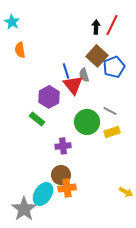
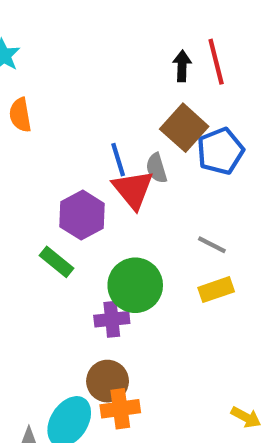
red line: (112, 25) -> (216, 62), turned -40
green circle: (87, 122) -> (135, 285), moved

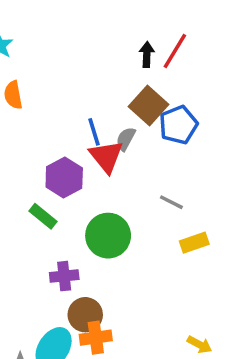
red line: (216, 62) -> (175, 51), turned 45
gray semicircle: (156, 168) -> (126, 139), turned 45
yellow rectangle: (216, 290) -> (194, 243), moved
purple cross: (112, 319) -> (64, 276), moved

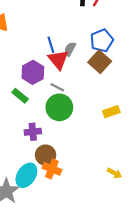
brown square: (149, 105) -> (100, 62), moved
gray line: (171, 202) -> (57, 87), moved
orange cross: (96, 338) -> (52, 169), turned 30

